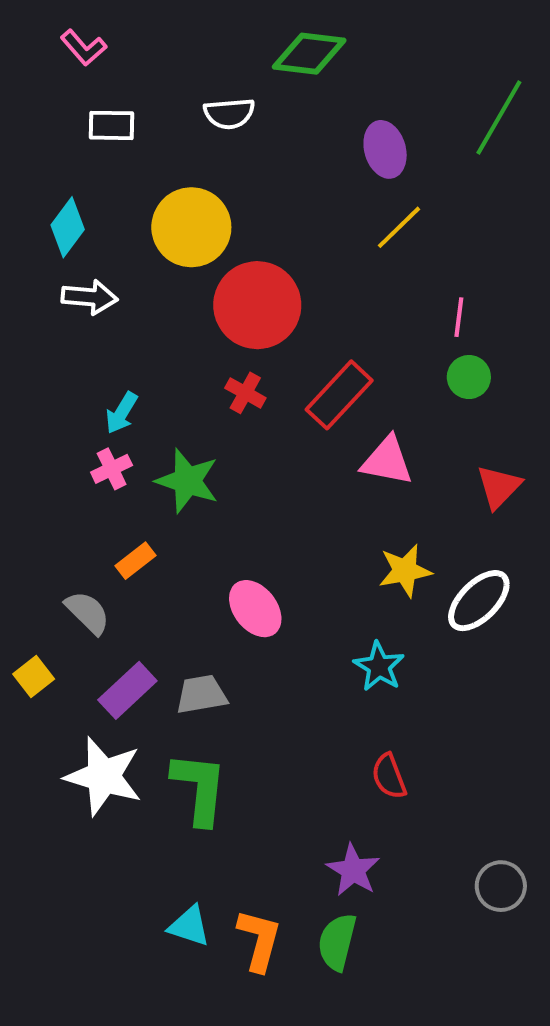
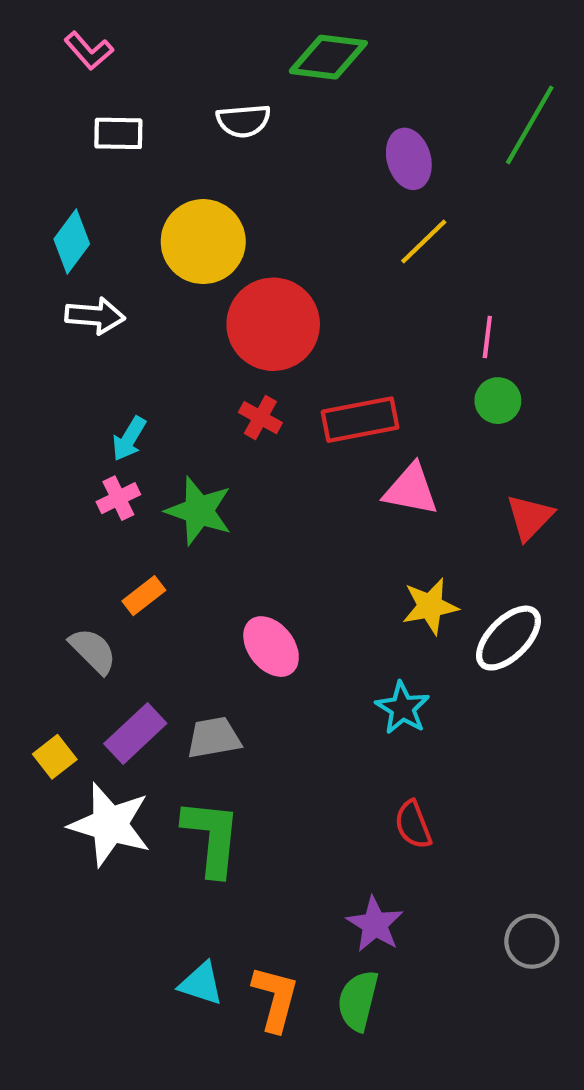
red rectangle: (339, 395) -> (360, 420), turned 36
yellow square: (34, 676) -> (55, 757), moved

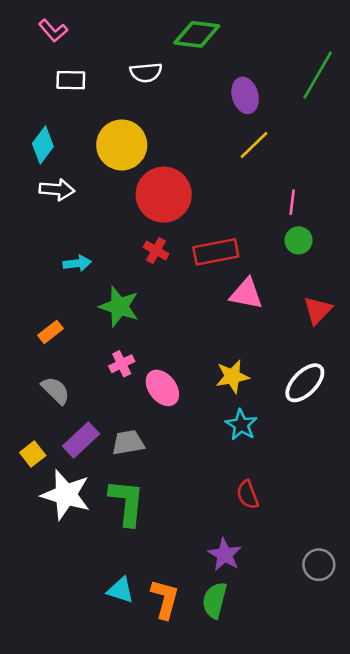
cyan arrow: (129, 439) -> (77, 263), turned -128
pink cross: (118, 498) -> (122, 364), moved
orange rectangle: (144, 596) -> (51, 332), moved
yellow star: (430, 606) -> (232, 376), moved

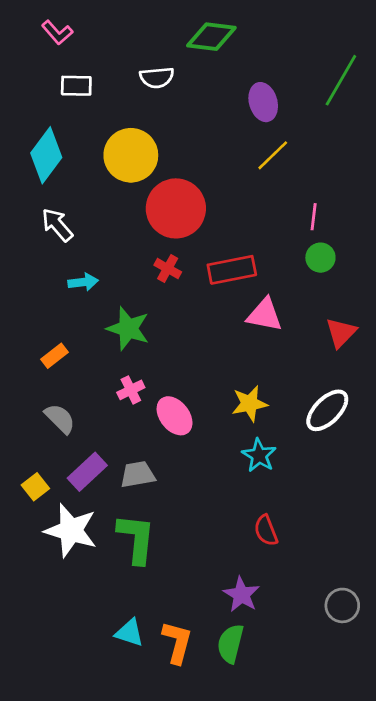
cyan diamond: (43, 145) -> (46, 155), size x1.4
white arrow: (57, 189) -> (57, 225), moved, turned -136

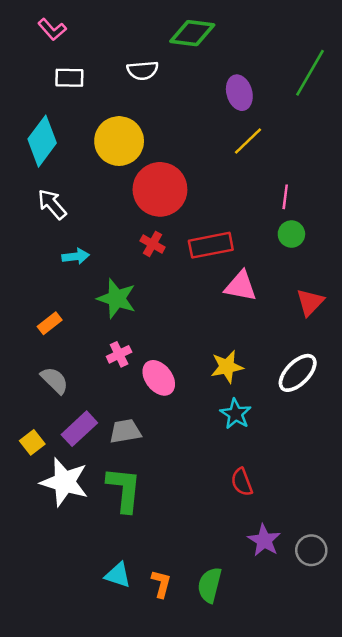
purple star: (241, 595) -> (264, 540), moved
orange L-shape: (177, 642) -> (161, 584), size x0.7

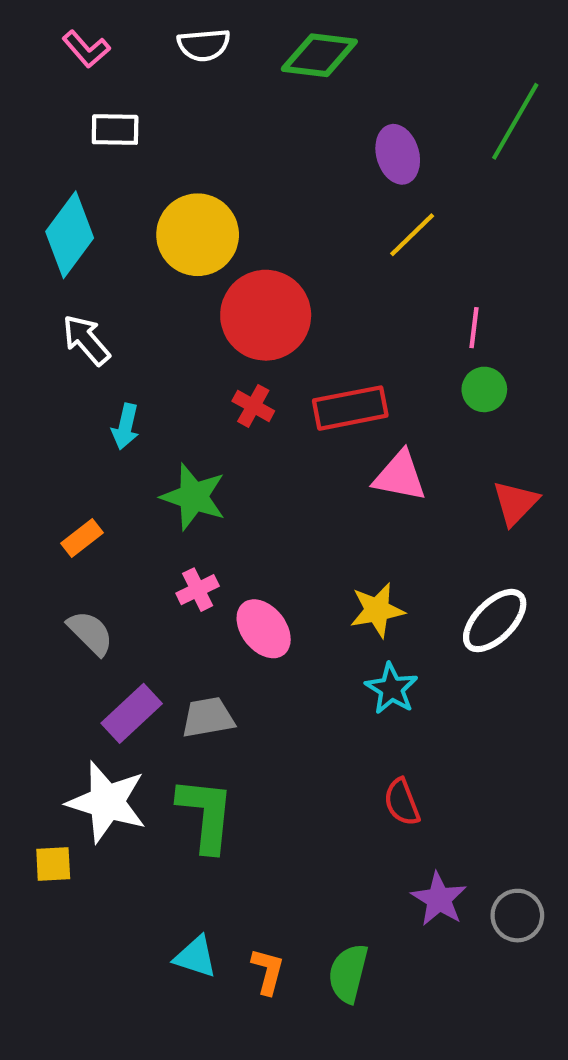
white semicircle: (143, 70) -> (204, 45), moved
cyan arrow: (76, 256) -> (125, 427), turned 110
yellow square: (32, 442) -> (53, 864), moved, turned 35

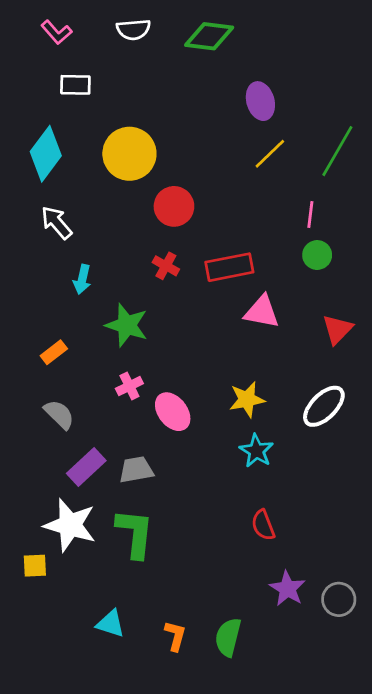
green line: (515, 121) -> (337, 151), moved
red circle: (266, 315) -> (174, 206), size x0.7
cyan triangle: (196, 957) -> (111, 624), moved

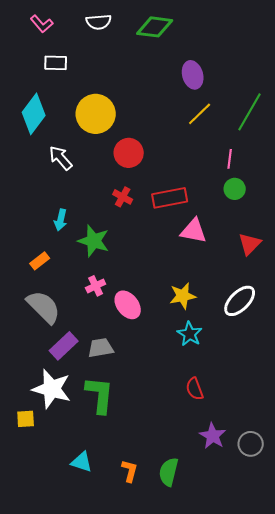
white arrow: (57, 223) -> (61, 158), moved
cyan arrow: (82, 279) -> (61, 220), moved
gray semicircle: (59, 414) -> (44, 307), size x1.5

